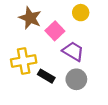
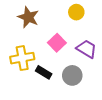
pink square: (55, 31) -> (57, 43), moved
purple trapezoid: (73, 51) -> (87, 49), moved

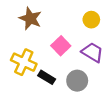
yellow circle: (76, 12) -> (91, 20), moved
yellow cross: (22, 58) -> (24, 62), turned 35

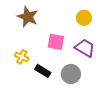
pink square: (61, 46) -> (56, 42), turned -36
yellow cross: (24, 62) -> (22, 57), size x0.6

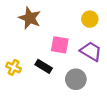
yellow cross: (22, 57) -> (14, 67), moved
black rectangle: (43, 71) -> (44, 66), moved

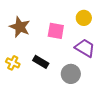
brown star: (30, 18) -> (20, 27), moved
pink square: (60, 45) -> (56, 31), moved

